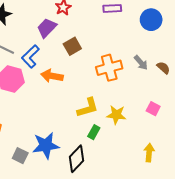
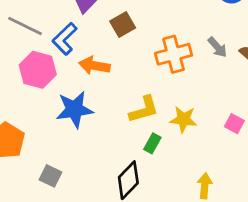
pink square: (153, 109) -> (234, 124), moved
blue star: (46, 145) -> (75, 109), moved
yellow arrow: (149, 153) -> (205, 186), moved

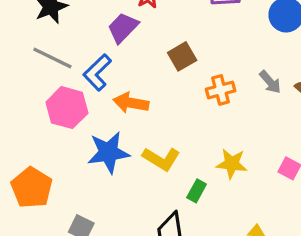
brown square: (123, 25) -> (182, 56), moved
orange cross: (174, 54) -> (221, 90), size x0.7
yellow L-shape: (144, 109) -> (161, 159), moved, turned 48

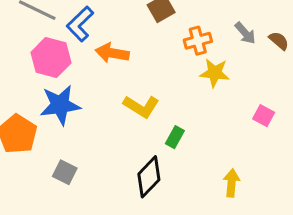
blue star: (108, 152) -> (60, 105), moved
yellow star: (232, 164) -> (215, 73), moved

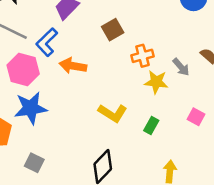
gray arrow: (245, 33) -> (181, 67), moved
yellow L-shape: (141, 106) -> (113, 113), moved
green rectangle: (175, 137) -> (151, 125), moved

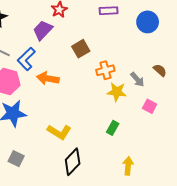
yellow L-shape: (113, 113) -> (59, 132), moved
pink square: (196, 117) -> (150, 106), moved

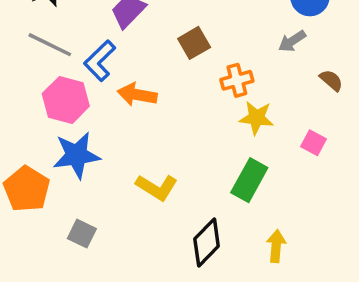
gray arrow: (137, 79) -> (292, 41), moved, turned 98
green rectangle: (113, 128) -> (249, 180), size x1.6
black diamond: (73, 162) -> (207, 242), moved

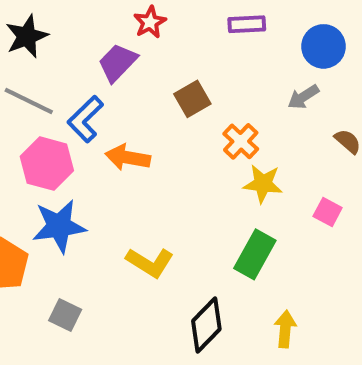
orange cross: (237, 80) -> (241, 141), turned -32

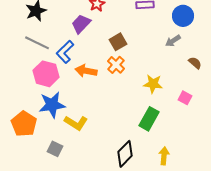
orange cross: (241, 141) -> (116, 65), moved
yellow L-shape: (150, 262) -> (76, 123), moved

